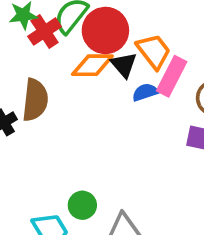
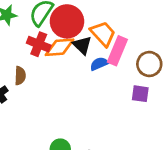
red cross: (45, 32) -> (39, 44), moved, turned -30
brown semicircle: (35, 100) -> (20, 76), size x0.6

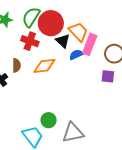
orange diamond: (60, 47) -> (44, 66), moved

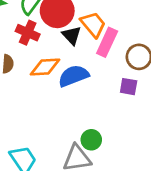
blue semicircle: (76, 55) -> (73, 76), moved, size x1.6
green circle: (49, 120) -> (91, 140), moved

